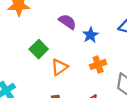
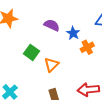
orange cross: (98, 64) -> (87, 47), moved

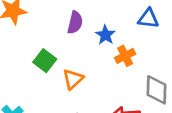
purple semicircle: (52, 25) -> (75, 22), turned 77

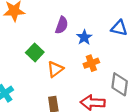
orange cross: (125, 56) -> (91, 63), moved

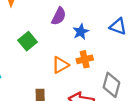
orange triangle: (55, 69) -> (60, 65), moved

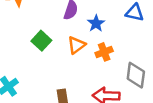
orange triangle: (60, 65) -> (76, 45), moved

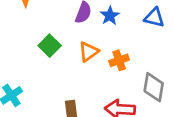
blue star: (96, 23) -> (110, 16), moved

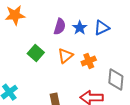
blue triangle: (154, 17) -> (102, 28), moved, turned -35

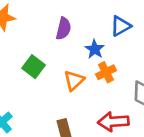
blue star: (80, 28) -> (95, 49), moved
orange triangle: (65, 56) -> (74, 80), moved

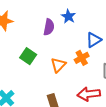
blue triangle: (121, 26) -> (94, 40), moved
blue star: (95, 49) -> (68, 16), moved

